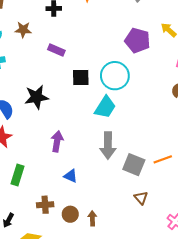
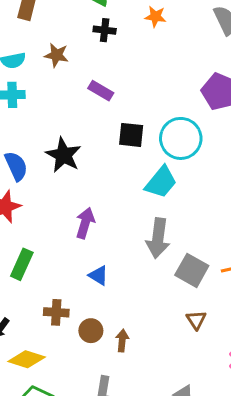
black star: (36, 97) -> (63, 155), turned 30

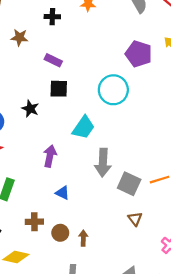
black square: (131, 135) -> (59, 89), moved
black star: (63, 155) -> (30, 109), size x0.7
cyan trapezoid: (161, 182) -> (83, 128), moved

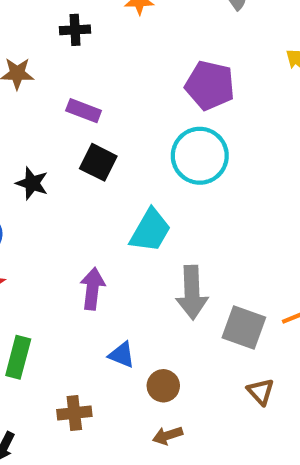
purple pentagon: (139, 54) -> (210, 85), moved
black square: (59, 89) -> (98, 162), turned 30
black star: (30, 109) -> (32, 183), moved
brown circle: (60, 233) -> (163, 386), moved
brown arrow: (83, 238) -> (168, 435), turned -104

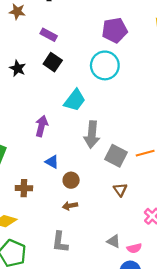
purple pentagon: (210, 85) -> (115, 30), turned -30

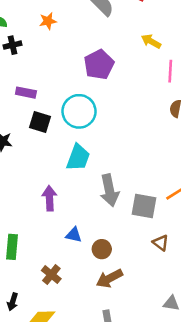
cyan circle: (105, 65) -> (79, 111), moved
brown cross: (24, 188) -> (51, 275), turned -35
brown arrow: (70, 206) -> (109, 278), size x1.5

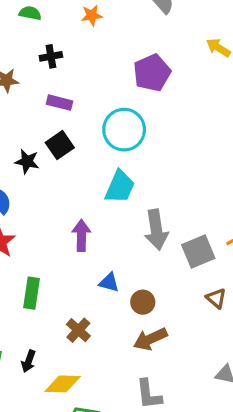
black cross: (13, 45) -> (51, 56), moved
black square: (40, 122) -> (60, 145), moved, turned 35
gray square: (144, 206) -> (198, 252), turned -36

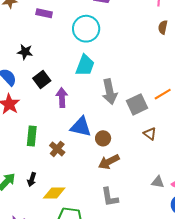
black square: (60, 145) -> (42, 80), moved
blue triangle: (109, 282) -> (81, 127), size x1.6
brown cross: (78, 330) -> (57, 149), moved

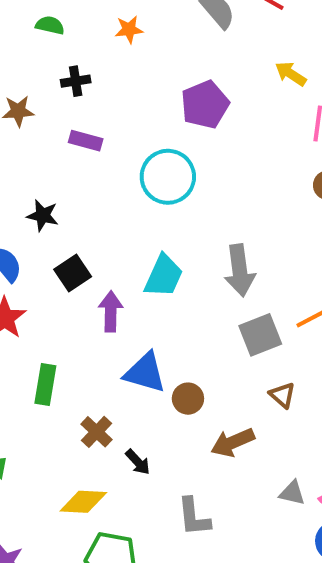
cyan trapezoid: (85, 65) -> (164, 276), moved
gray arrow: (110, 92) -> (240, 270), moved
brown cross: (57, 149) -> (97, 432), moved
brown arrow: (109, 162) -> (233, 442), moved
black arrow: (32, 179) -> (138, 462), moved, turned -64

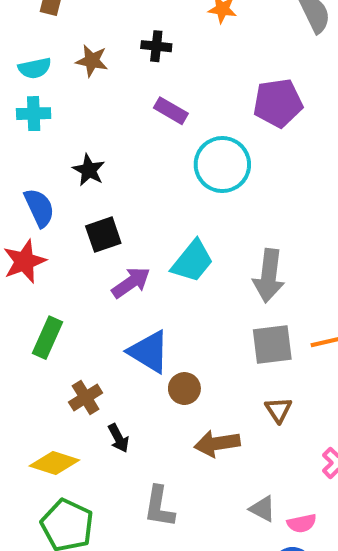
purple rectangle: (86, 141) -> (171, 111), moved
purple arrow: (111, 311) -> (131, 283), turned 39

